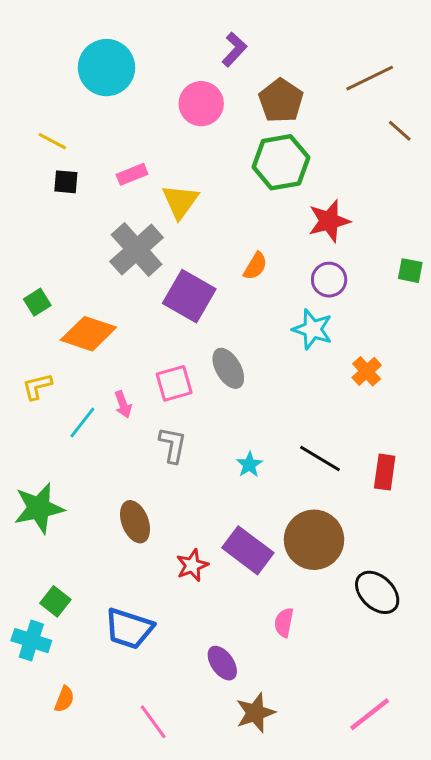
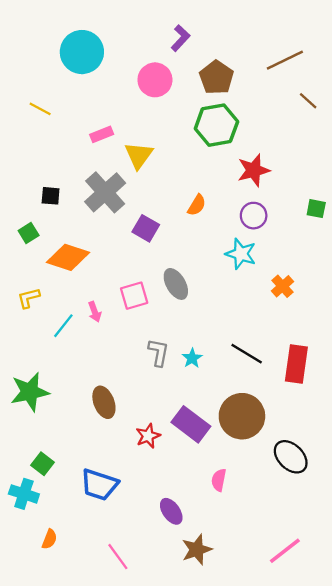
black square: (66, 182) -> (51, 196), moved
purple square: (189, 296) -> (146, 228), size x0.7
gray L-shape: (173, 445) -> (158, 352), moved
red rectangle: (385, 472) -> (296, 364), size x1.4

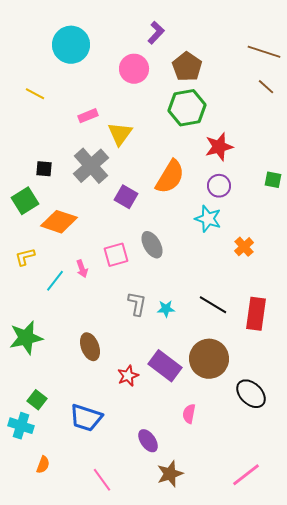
brown line: (285, 60) -> (264, 52), moved, turned 44
orange semicircle: (197, 205) -> (170, 177), size x1.8
green square: (29, 233) -> (25, 201), size x1.5
cyan star: (192, 358) -> (166, 309), turned 30

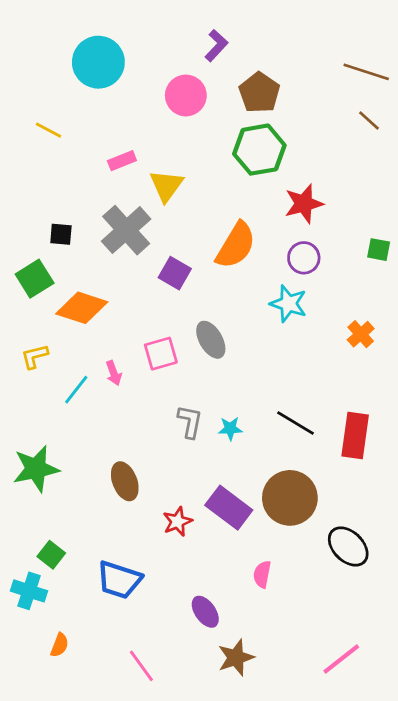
orange cross: (244, 247) -> (361, 334), moved

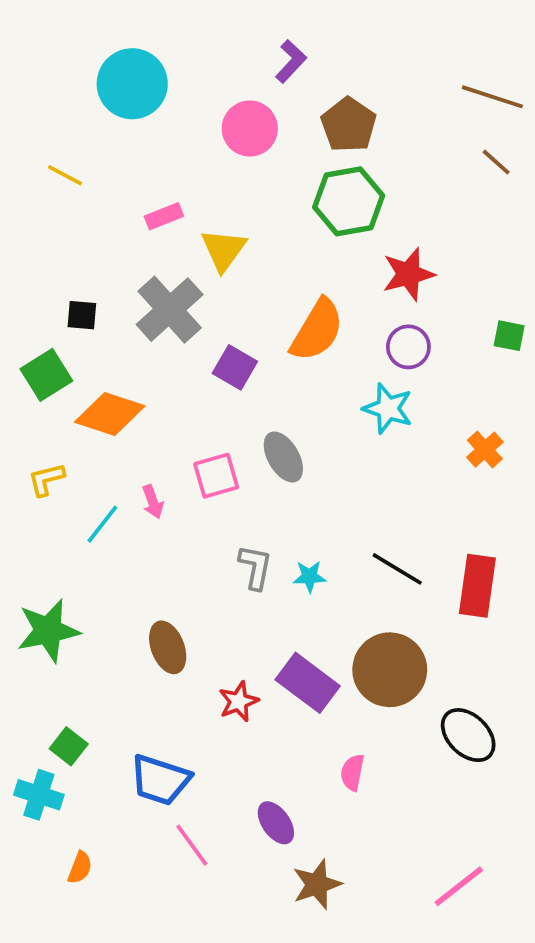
pink line: (141, 666) -> (192, 845), moved

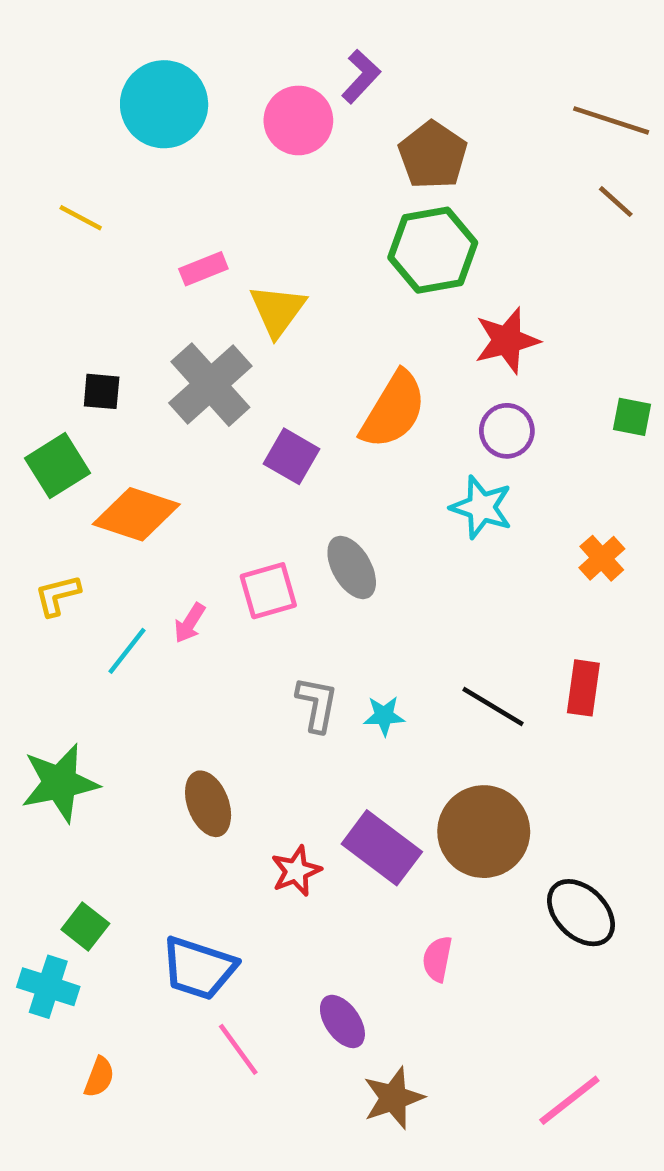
pink circle: (250, 129) -> (298, 120), moved
pink arrow: (153, 502) -> (190, 623), turned 52
red rectangle: (477, 586) -> (583, 688), moved, size x0.7

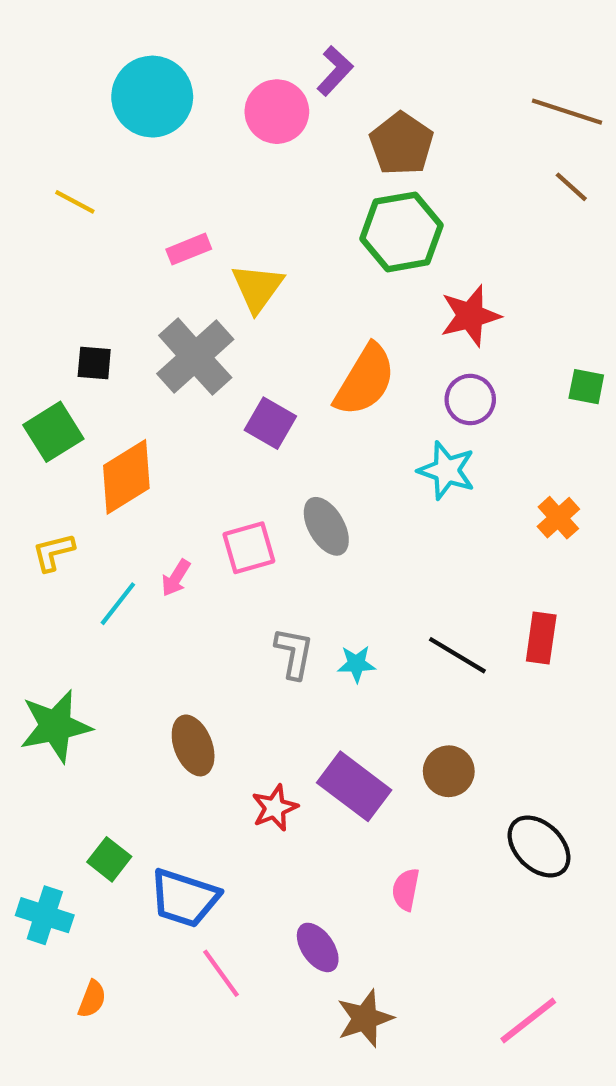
orange diamond: (136, 514) -> (126, 477), turned -50
brown circle: (484, 832) -> (449, 771), size x0.6
green square: (85, 927) -> (109, 859), moved

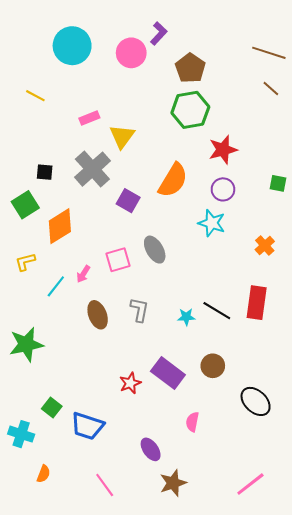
red rectangle: (541, 638) -> (257, 303), size x1.4
cyan star: (356, 664) -> (186, 317), moved
brown ellipse: (193, 745) -> (98, 315), moved
pink line: (221, 973) -> (105, 485), moved

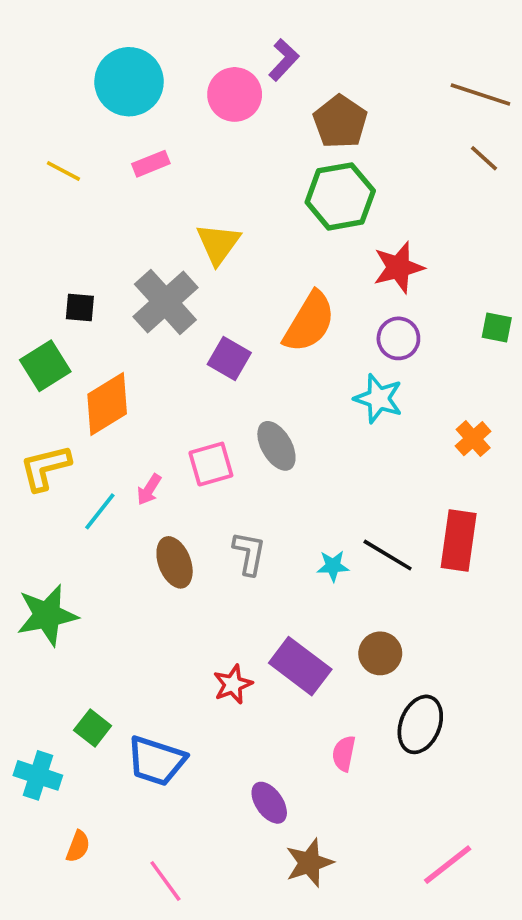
pink rectangle: (89, 118) -> (151, 164), moved
yellow L-shape: (25, 262) -> (45, 468), size x1.4
black ellipse: (256, 401) -> (420, 724), moved, turned 68
pink line: (105, 485) -> (165, 881), moved

